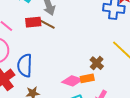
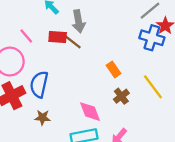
orange rectangle: (87, 78) -> (113, 69), moved, turned 56
pink diamond: (72, 81) -> (90, 112), turned 40

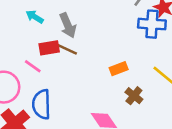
pink line: (26, 36) -> (33, 66), moved
orange rectangle: (113, 69) -> (119, 69), turned -63

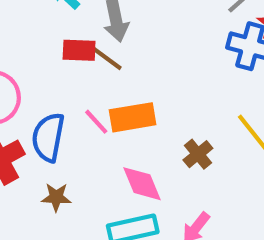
pink line: (33, 66) -> (96, 122), moved
orange rectangle: (119, 69) -> (133, 117), moved, size x1.5

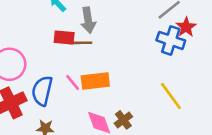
brown line: (106, 57) -> (80, 43), turned -40
brown cross: (198, 154) -> (123, 120), moved

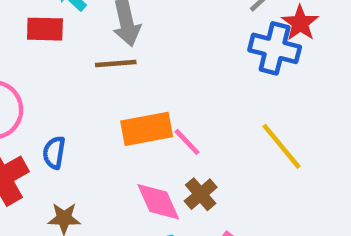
red rectangle: (64, 37) -> (45, 29), moved
pink line: (73, 83) -> (187, 142), moved
blue semicircle: (42, 91) -> (54, 153), size x0.6

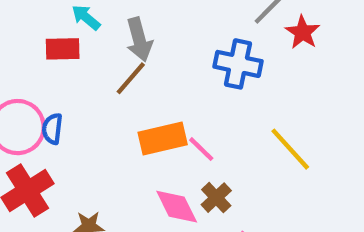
blue cross: (275, 48) -> (238, 64), moved
brown line: (116, 63) -> (131, 78), turned -42
blue semicircle: (54, 153) -> (52, 129), moved

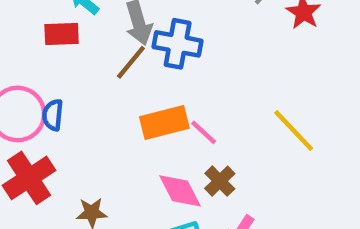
blue cross: (238, 64) -> (178, 44), moved

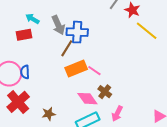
brown line: (131, 62) -> (67, 48), moved
yellow line: (294, 130) -> (147, 31), moved

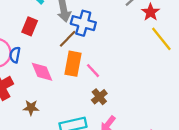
red rectangle: (24, 35) -> (30, 26), moved, turned -70
orange rectangle: (76, 69) -> (73, 64), turned -70
pink diamond: (87, 99) -> (42, 72), moved

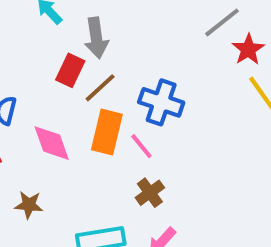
blue cross: (83, 23) -> (161, 102), moved
red rectangle: (30, 26) -> (70, 70), moved

